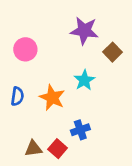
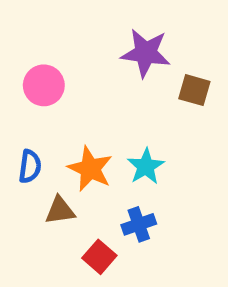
brown square: (113, 52) -> (194, 90), turned -30
cyan star: (84, 80) -> (146, 166), moved
brown triangle: (33, 149) -> (60, 210), moved

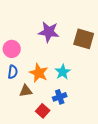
purple star: (146, 53) -> (49, 32), moved
pink circle: (44, 85) -> (12, 49), moved
brown square: (194, 90) -> (84, 39), size x1.5

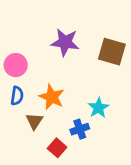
cyan star: (63, 72) -> (98, 108), moved
brown triangle: (26, 91) -> (34, 121), turned -48

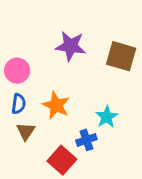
brown triangle: (34, 121) -> (26, 131), moved
red square: (57, 148) -> (62, 160), size x1.4

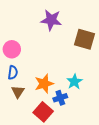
purple star: (71, 46) -> (51, 20), moved
orange star: (56, 105) -> (44, 84), moved, turned 30

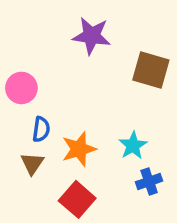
blue semicircle: (13, 73) -> (41, 129), moved
blue cross: (60, 98) -> (149, 181), moved

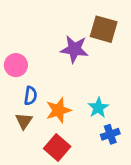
purple star: (92, 36) -> (74, 49), moved
brown square: (151, 70) -> (104, 29), moved

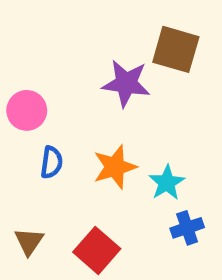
orange star: (58, 110) -> (115, 167), moved
brown triangle: (24, 121) -> (29, 241), moved

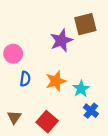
brown square: (176, 49) -> (85, 24), turned -30
purple star: (126, 83) -> (61, 41), turned -30
blue cross: (187, 228) -> (91, 111), turned -32

